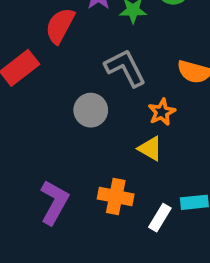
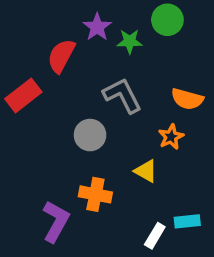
orange star: (162, 112) -> (171, 137), moved
orange cross: (116, 197) -> (95, 194), moved

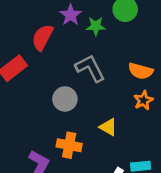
orange star: (171, 137) -> (143, 100), moved

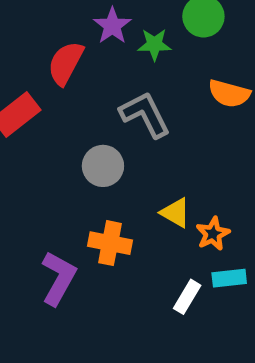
orange semicircle: (141, 71) -> (229, 94), moved
orange star: (143, 100) -> (213, 234), moved

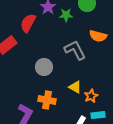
gray L-shape: (145, 115) -> (75, 50), moved

